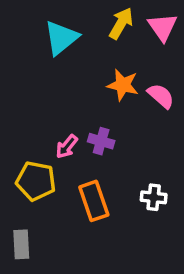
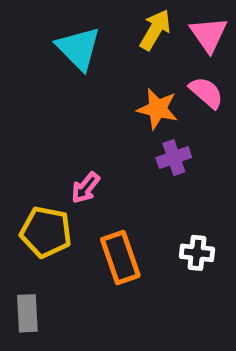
cyan triangle: (61, 38) -> (78, 48), turned -36
pink semicircle: (161, 96) -> (206, 93), moved
purple cross: (101, 141) -> (174, 158), moved, turned -35

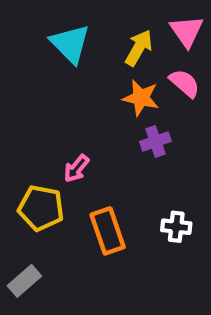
yellow arrow: (155, 30) -> (139, 48), moved
gray rectangle: (27, 313) -> (24, 281), turned 52

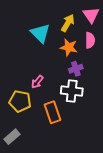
cyan triangle: (70, 44) -> (40, 33), moved
pink semicircle: (185, 83) -> (90, 40), turned 49
white cross: (176, 227) -> (72, 91), moved, size x1.5

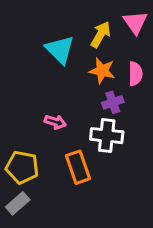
pink semicircle: (90, 40) -> (135, 74), moved
pink arrow: (37, 82) -> (55, 122), turned -112
yellow pentagon: (20, 101) -> (22, 167), moved

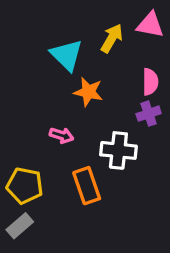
pink triangle: (135, 22) -> (150, 25), turned -44
orange star: (102, 71) -> (88, 92), moved
purple cross: (113, 102) -> (149, 114), moved

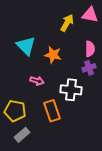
cyan triangle: (67, 55) -> (26, 46), moved
gray rectangle: (20, 226) -> (22, 135), moved

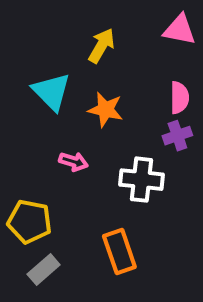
yellow arrow: (67, 23) -> (102, 46), moved
orange rectangle: (52, 111) -> (119, 252), moved

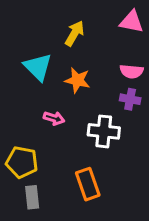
pink semicircle: (179, 98) -> (132, 71), turned 95
purple cross: (177, 136) -> (130, 99), turned 30
gray rectangle: (44, 270) -> (32, 197), turned -55

